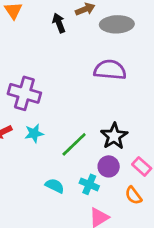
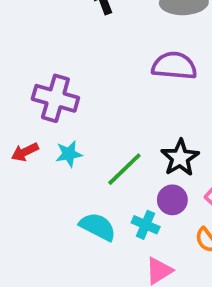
cyan semicircle: (55, 186) -> (98, 227), size x1.4

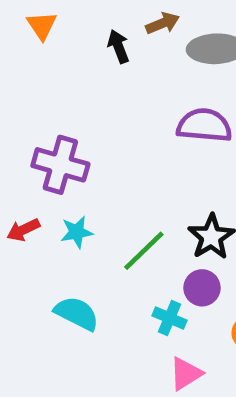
cyan semicircle: (98, 227) -> (77, 313), moved

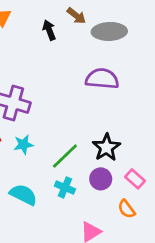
brown arrow: (163, 23) -> (76, 16), turned 60
cyan cross: (170, 318) -> (65, 187), moved

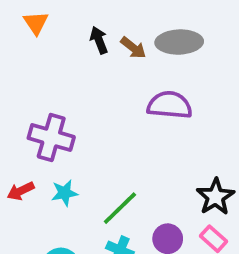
brown arrow: (76, 16) -> (133, 48), moved
black star: (106, 147) -> (215, 197), moved

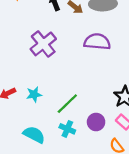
purple cross: (51, 138) -> (43, 44), moved, turned 35

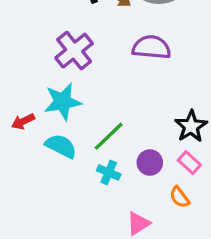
cyan star: (34, 94) -> (63, 102), moved, size x1.6
cyan semicircle: (34, 135) -> (61, 146), moved

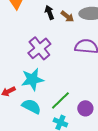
purple circle: (150, 163) -> (85, 108), moved

